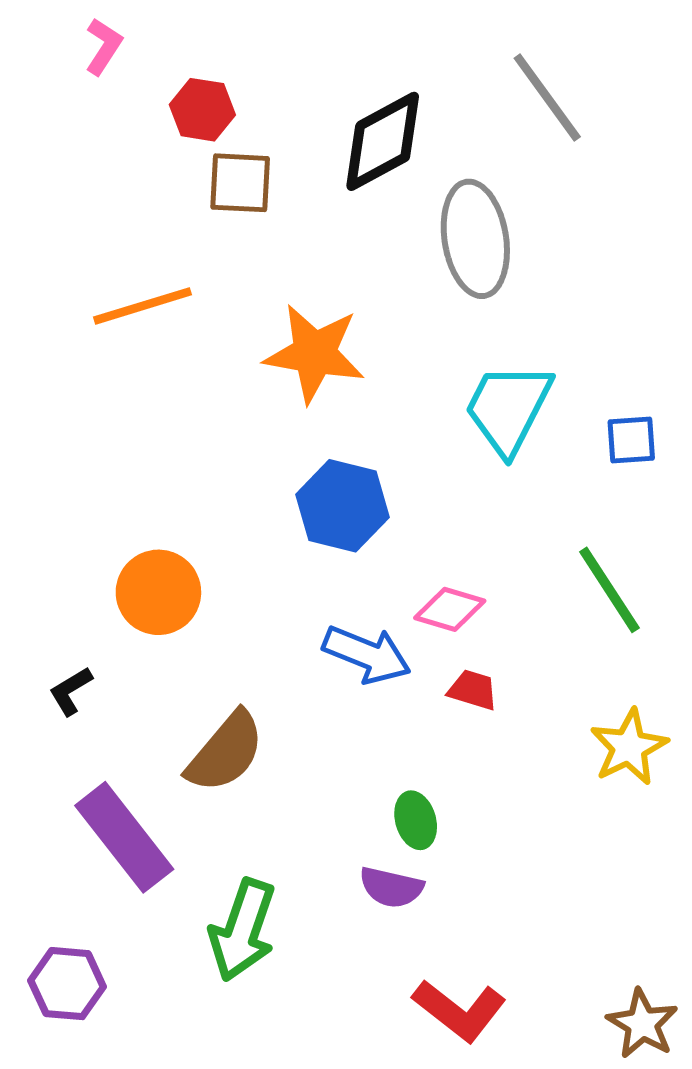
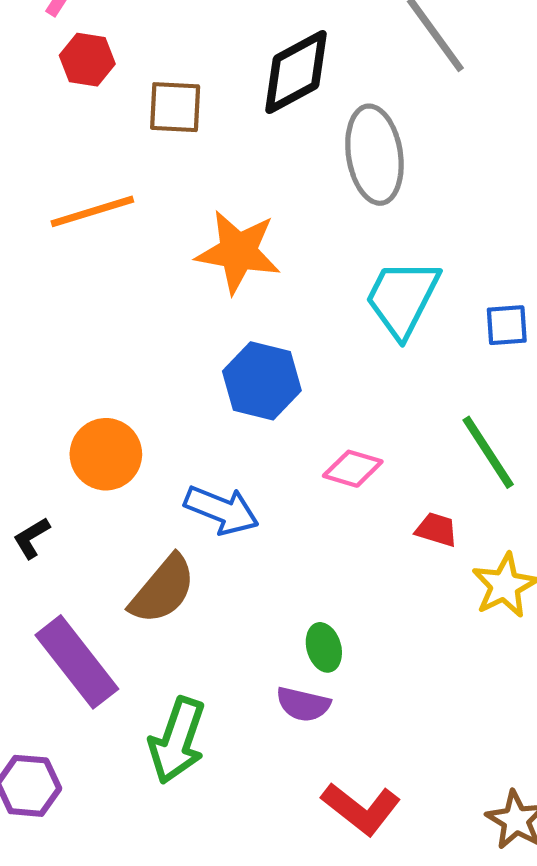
red hexagon: (202, 110) -> (87, 60), moved
blue arrow: (367, 654) -> (222, 510), moved
red trapezoid: (473, 690) -> (436, 530), moved

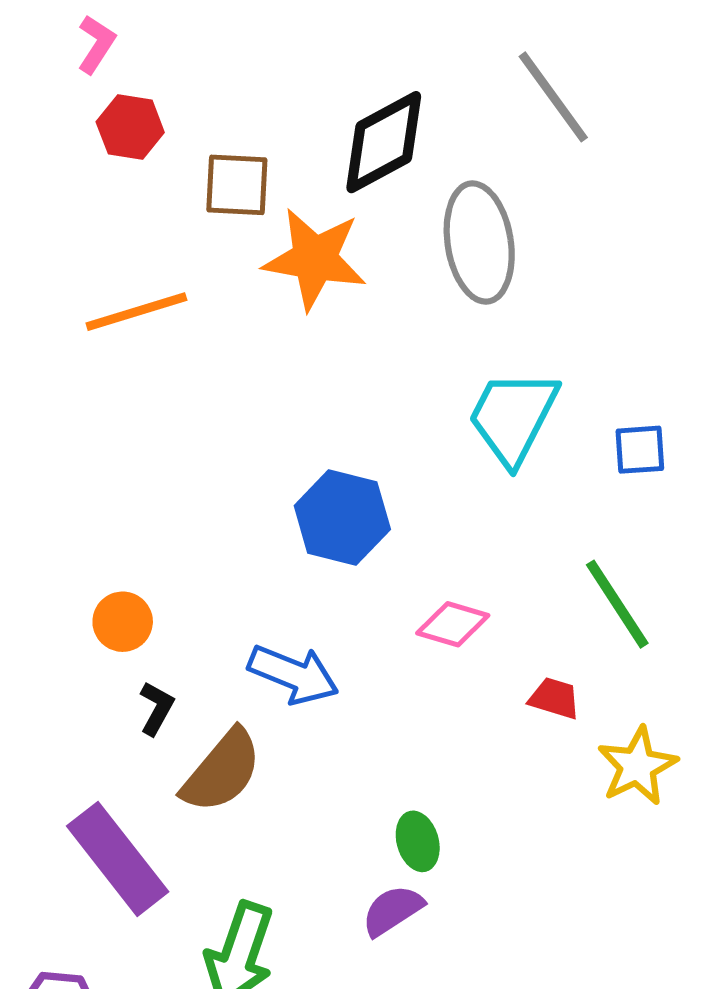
orange star: (238, 252) -> (315, 259), moved
orange circle: (106, 454) -> (123, 622), moved, size x0.7
black L-shape: (31, 538) -> (157, 708), moved, turned 150
purple semicircle: (303, 704) -> (393, 910), turned 134

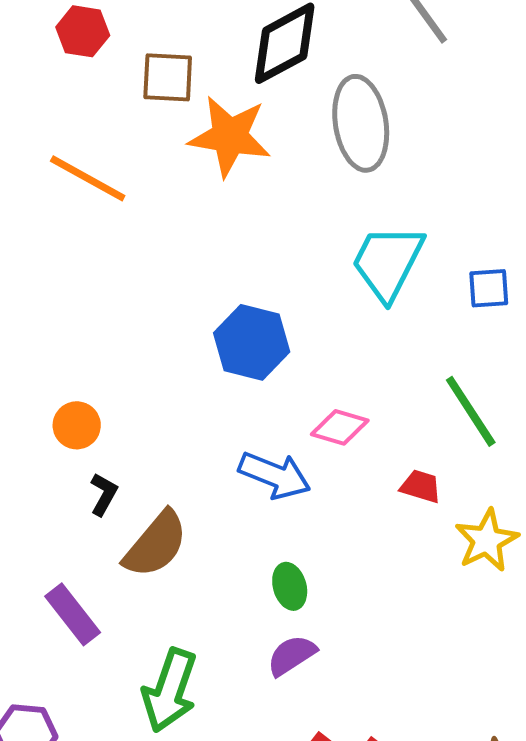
orange line: (136, 312) -> (88, 178), turned 46
blue arrow: (293, 674) -> (275, 475), moved
green ellipse: (418, 841) -> (290, 586), moved
purple rectangle: (118, 859) -> (73, 614), size x0.7

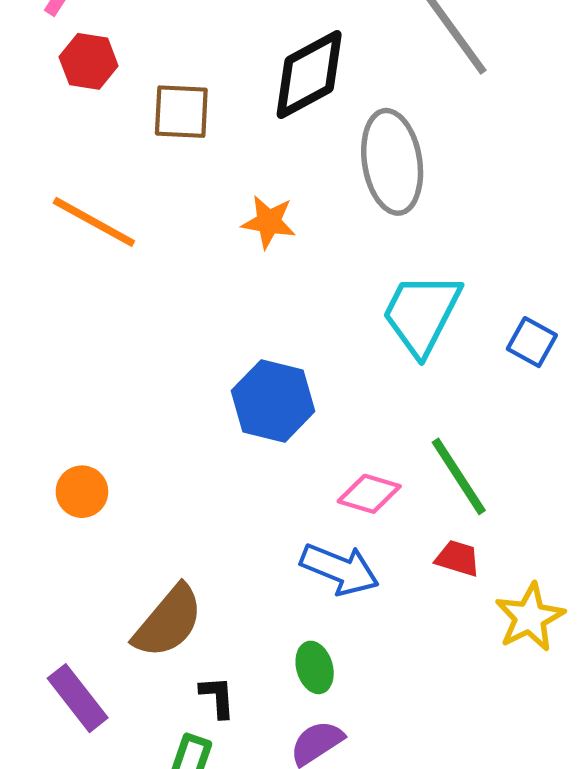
orange star: (230, 136) -> (269, 222), moved, size x0.6
blue square: (489, 288) -> (532, 342), turned 33
green line: (471, 411) -> (459, 476), moved
blue arrow: (275, 475) -> (340, 569), moved
black L-shape: (104, 494) -> (217, 697), moved, turned -33

